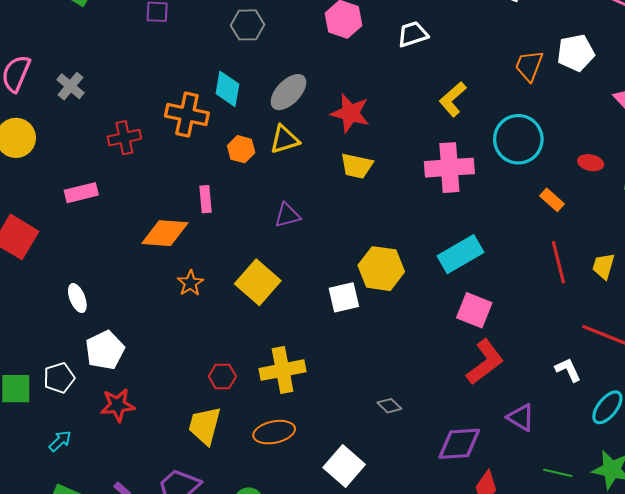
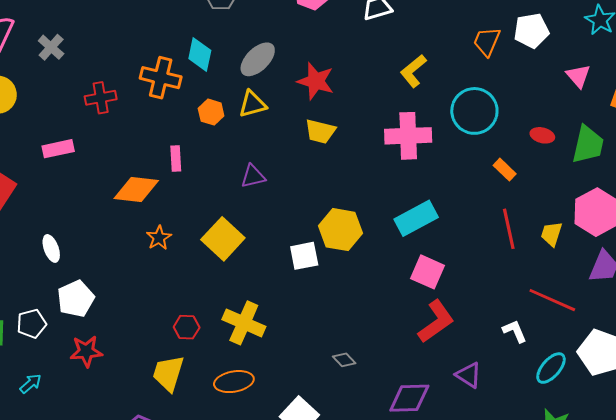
yellow cross: (283, 370) -> (244, 323), turned 33

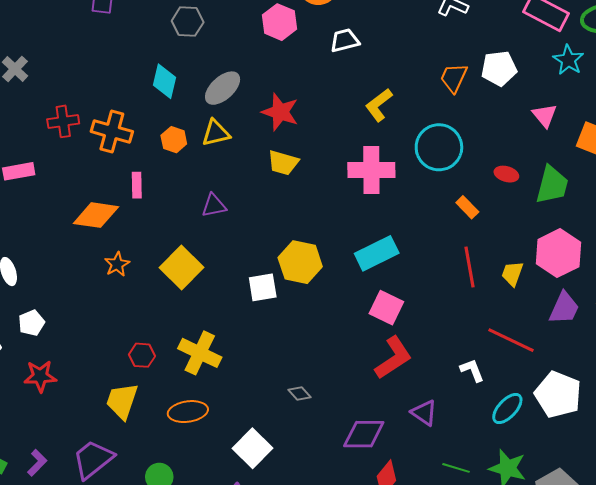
orange cross: (161, 78) -> (112, 132), moved
white pentagon: (76, 299) -> (31, 323), size x0.7

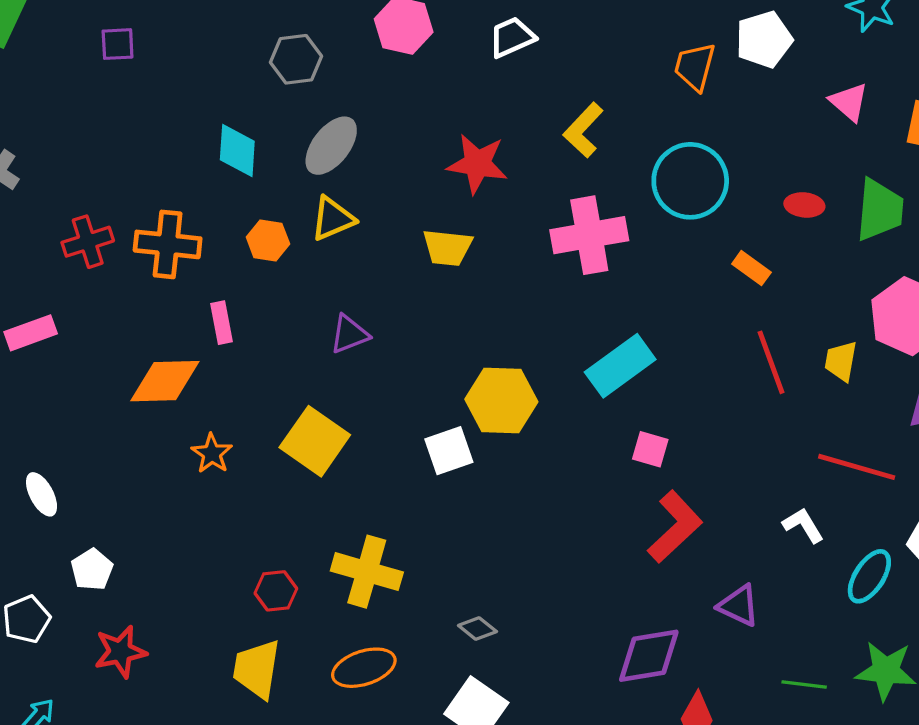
gray hexagon: (188, 22) -> (296, 59), moved
red star: (280, 112) -> (477, 164), moved
pink square: (386, 308) -> (650, 449), size x0.7
gray diamond: (299, 393) -> (477, 629), moved

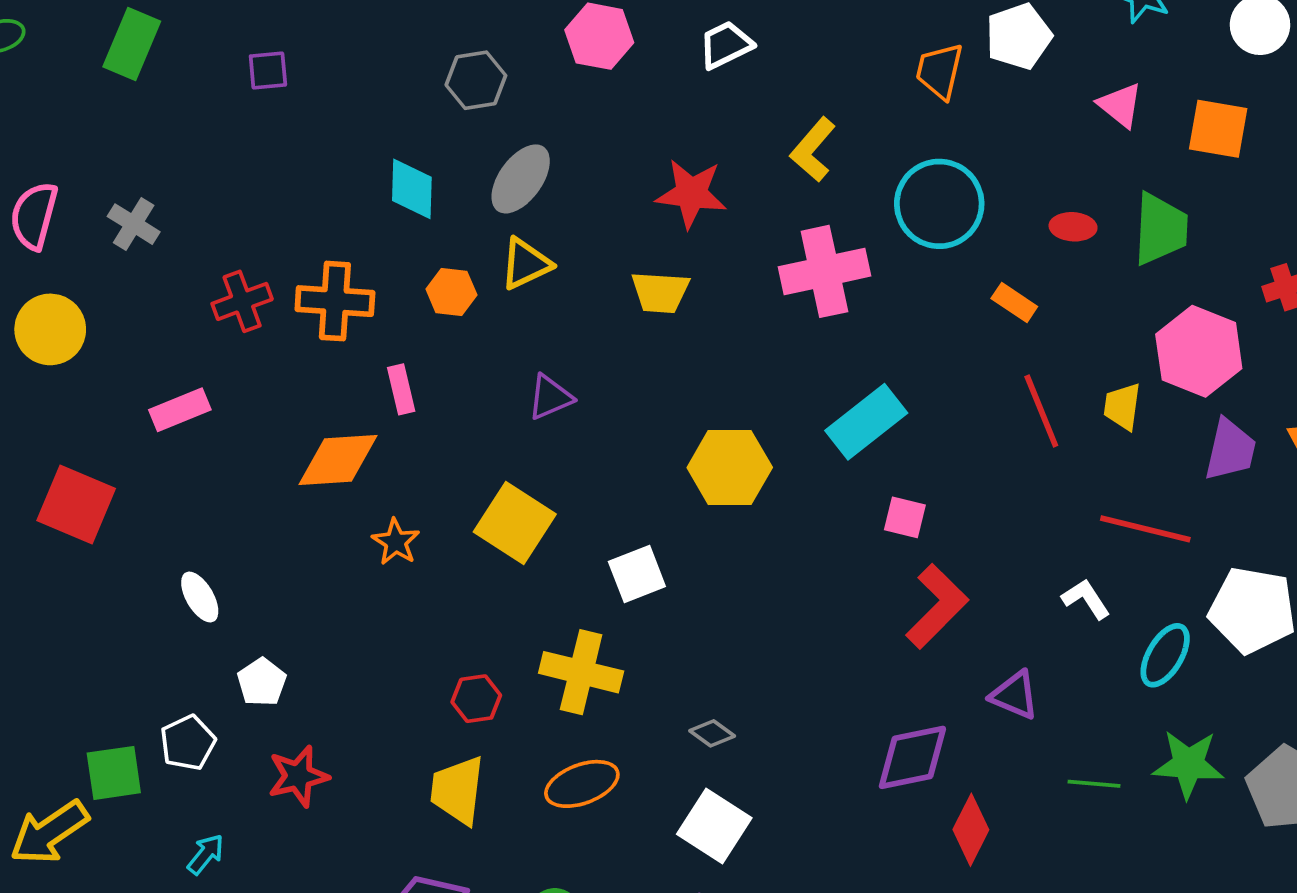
white square: (449, 451) -> (637, 574), moved

